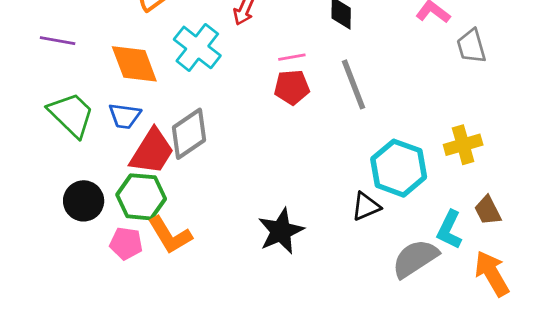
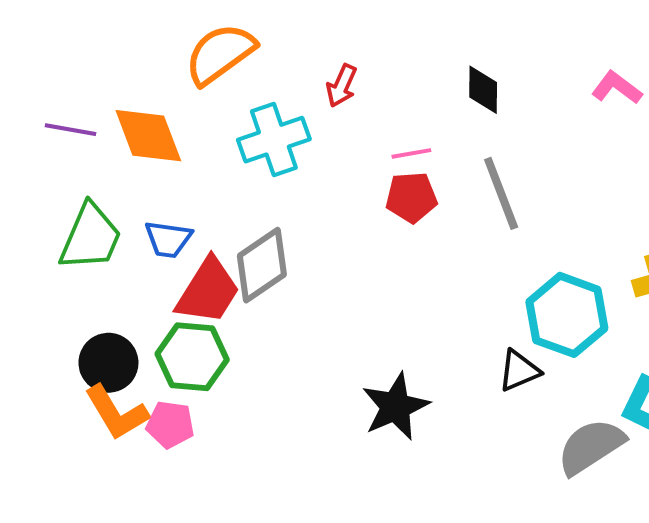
cyan cross: (197, 47) -> (274, 140), turned 33
orange diamond: (134, 64) -> (148, 136), moved
green trapezoid: (71, 115) -> (91, 237), turned 69
orange L-shape: (170, 235) -> (116, 413), moved

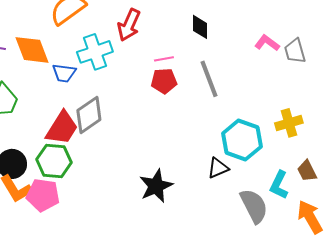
red arrow: (342, 86) -> (129, 25), size x1.5
pink L-shape: (617, 88) -> (267, 43), moved
blue trapezoid: (168, 239) -> (64, 73), moved
pink pentagon: (170, 425) -> (43, 195), size x1.4
gray semicircle: (591, 446) -> (254, 206), turned 96

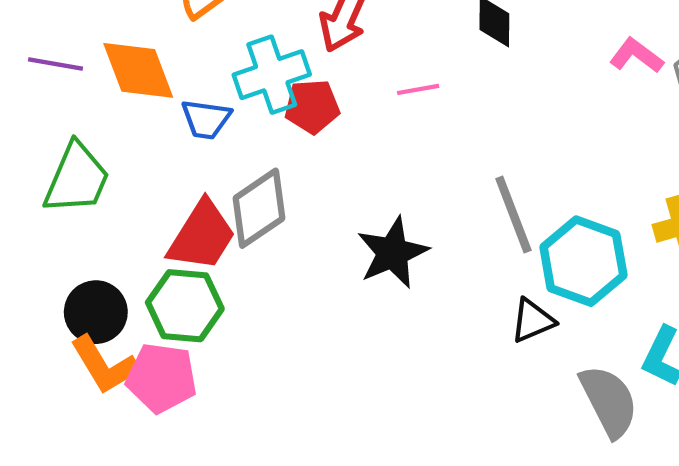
gray line: (209, 79) -> (513, 215), moved
red pentagon: (164, 81) -> (312, 106), moved
black star: (156, 186) -> (393, 253), moved

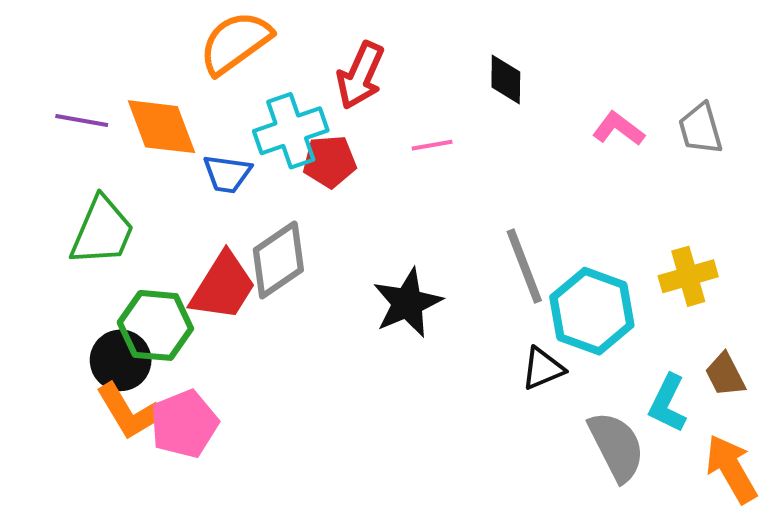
pink L-shape: (636, 56) -> (619, 129), moved
green hexagon: (185, 306) -> (155, 325), moved
pink pentagon: (162, 378) -> (184, 424), turned -30

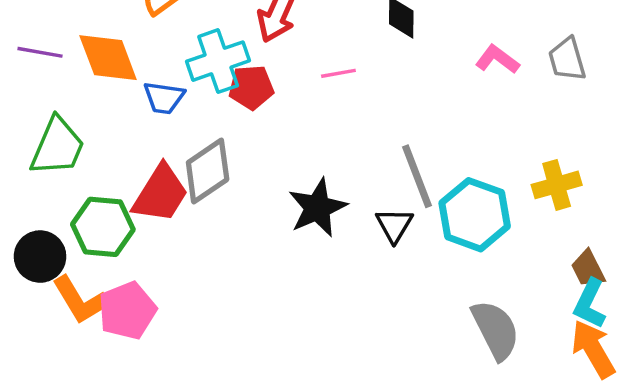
black circle: (121, 360) -> (40, 257), moved
black triangle: (543, 369) -> (394, 225), moved, turned -36
cyan L-shape: (668, 403) -> (590, 304), moved

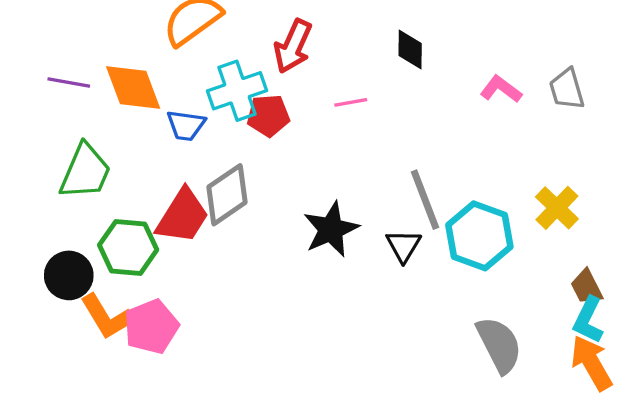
yellow cross: (557, 185) -> (557, 208), turned -30

